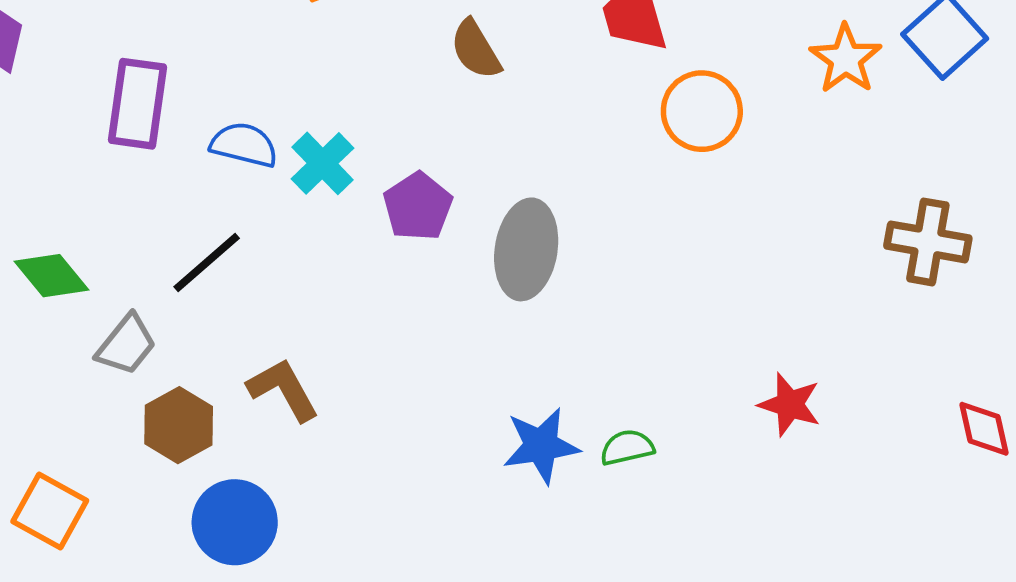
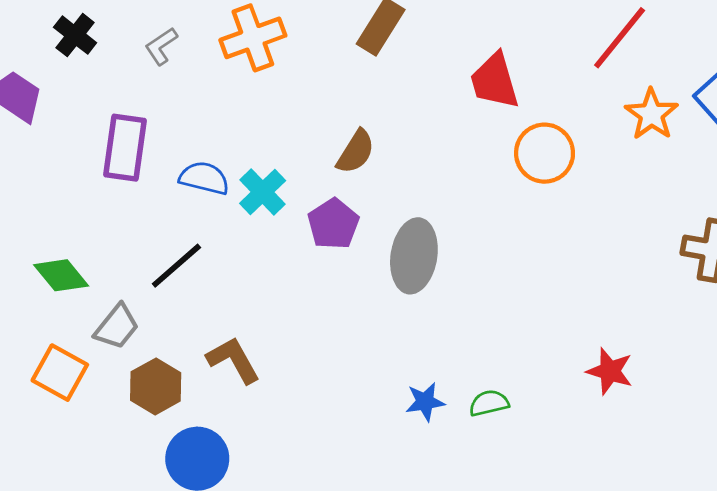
brown semicircle: (476, 49) -> (356, 152), moved, turned -117
blue star: (541, 446) -> (425, 402), size x0.7
orange square: (50, 511) -> (60, 373), moved

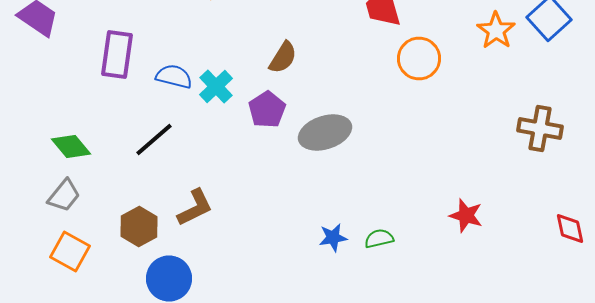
gray ellipse: (414, 256) -> (325, 132), turned 63
gray trapezoid: (117, 327) -> (64, 196), moved
brown L-shape: (233, 360) -> (195, 208), turned 93
orange square: (60, 373) -> (70, 252), moved

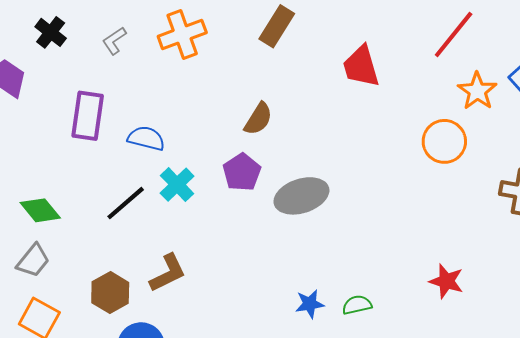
orange circle: (419, 58) -> (444, 141), moved
cyan cross: (216, 86) -> (177, 185), moved

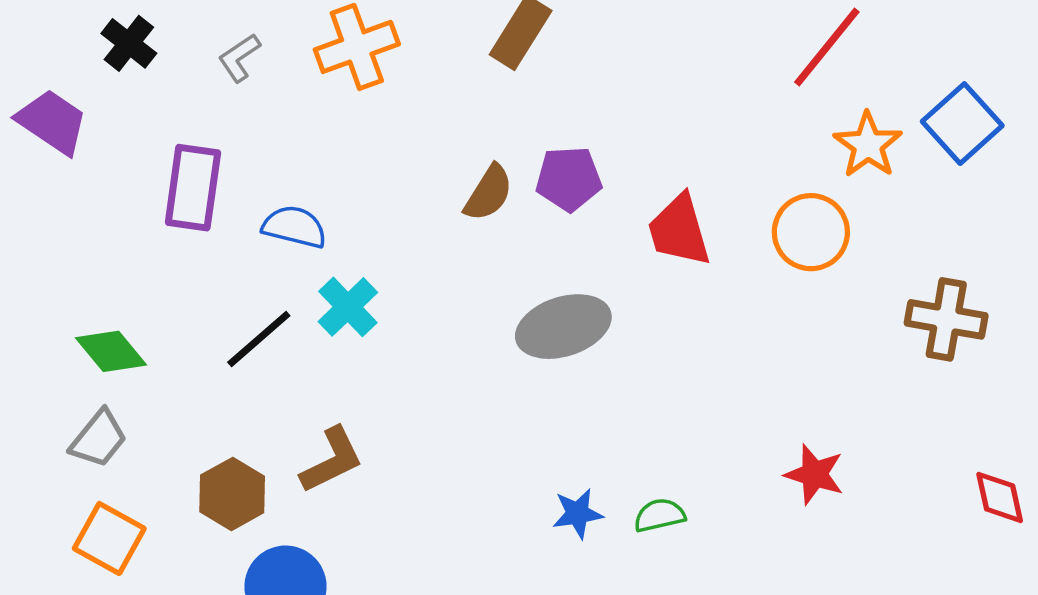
red trapezoid: (361, 66) -> (679, 230), moved
purple pentagon: (242, 172) -> (569, 179), moved, turned 30

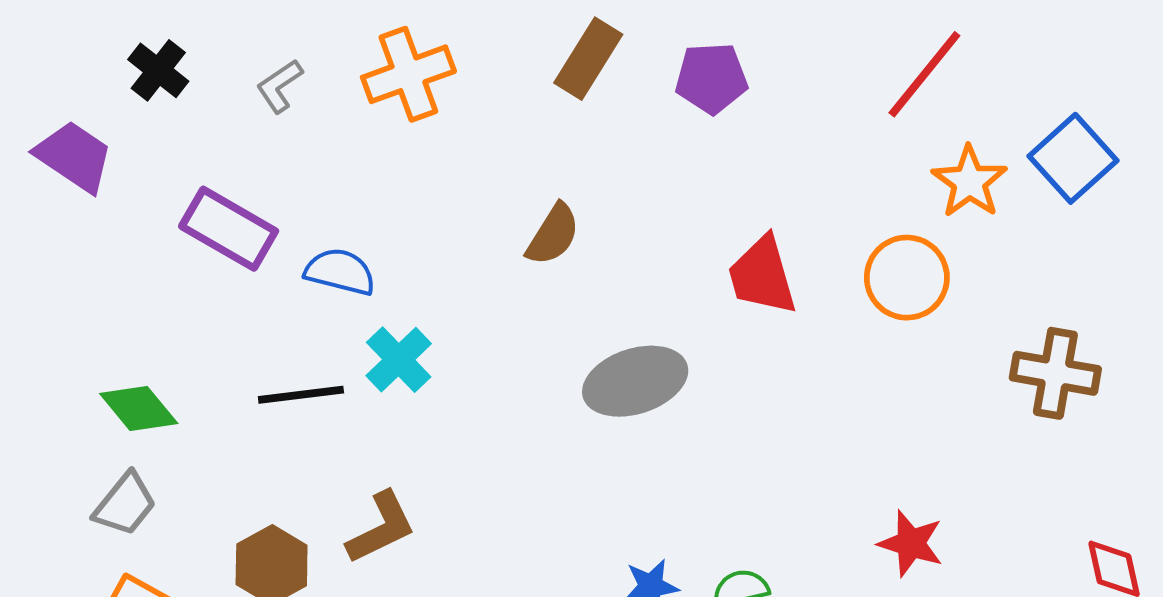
purple pentagon: (569, 179) -> (711, 78), moved
purple rectangle: (193, 188) -> (229, 229), turned -68
black line: (259, 339) -> (301, 395), turned 34

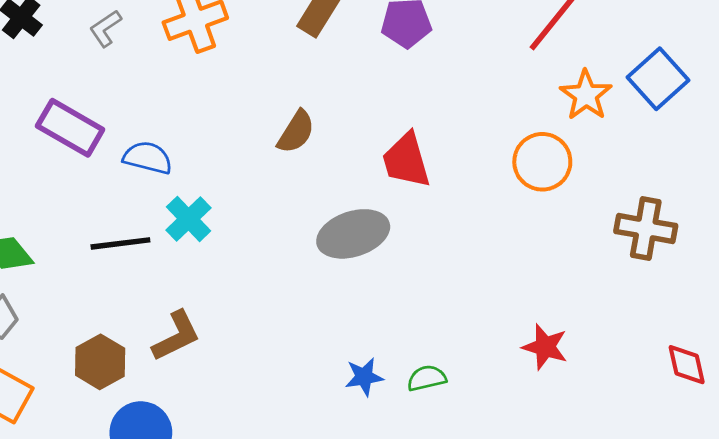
red trapezoid: (762, 276) -> (406, 160), moved

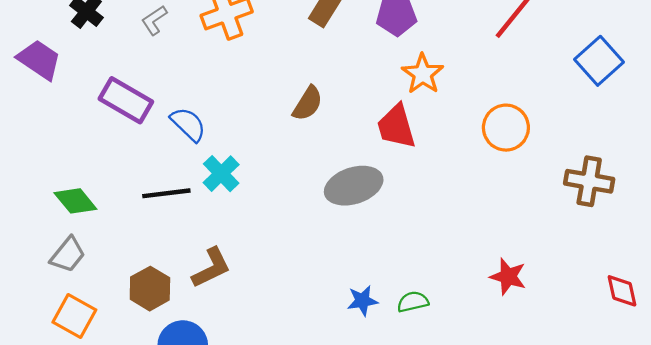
orange star: (586, 95) -> (423, 74), moved
blue semicircle: (148, 158) -> (188, 124), turned 30

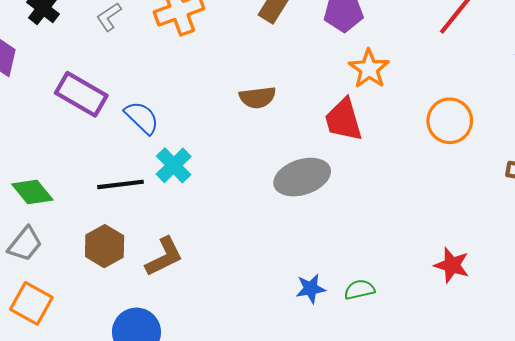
brown semicircle: (308, 103) -> (258, 97), turned 51
brown hexagon: (150, 289) -> (105, 246), moved

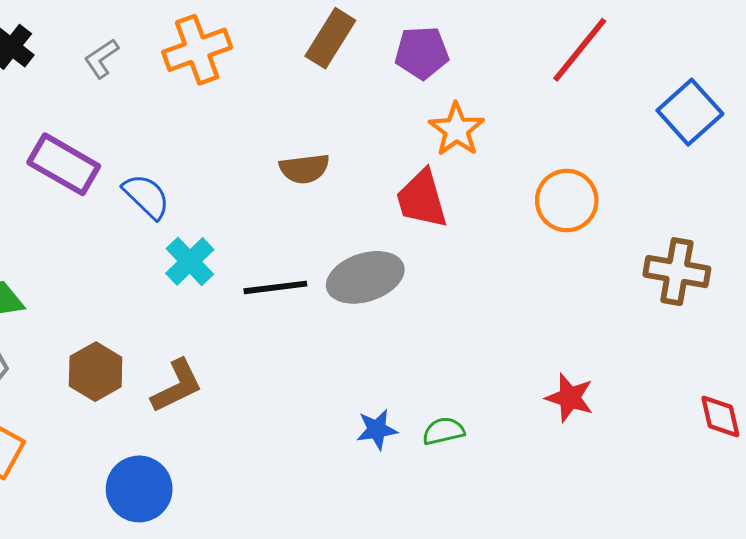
black line: (121, 184) -> (275, 287), moved

